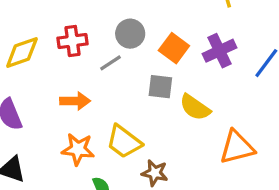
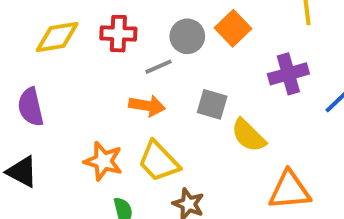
orange square: (174, 48) -> (233, 28), moved
orange arrow: (75, 101) -> (147, 106), moved

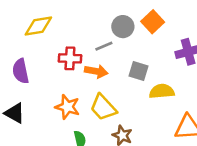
red cross: (118, 34) -> (70, 58), moved
yellow semicircle: (248, 135) -> (162, 91), turned 130

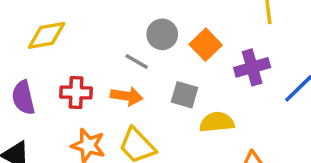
orange square: (153, 22) -> (206, 45), moved
gray line: (104, 46) -> (137, 61), turned 54
red cross: (70, 58) -> (76, 92), moved

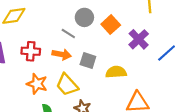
purple cross: (252, 67) -> (139, 39), turned -30
gray square: (185, 95) -> (88, 60), moved

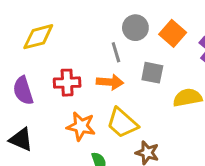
gray line: (68, 33) -> (116, 52), turned 48
gray square: (88, 60) -> (152, 73), moved

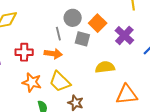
gray square: (152, 73) -> (82, 39), moved

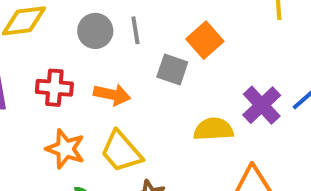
gray circle: (73, 18) -> (95, 31), moved
gray line: (58, 34) -> (135, 30), moved
purple cross: (124, 35) -> (262, 105), moved

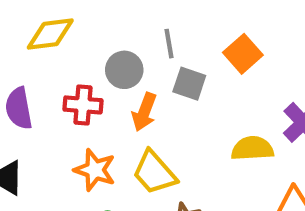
gray circle: (95, 31) -> (124, 70), moved
gray square: (172, 70) -> (189, 84), moved
orange arrow: (112, 95) -> (144, 112), turned 99

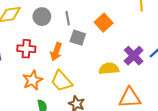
gray circle: (124, 70) -> (42, 17), moved
orange star: (95, 170) -> (33, 80), turned 30

